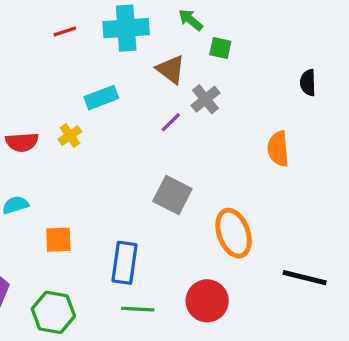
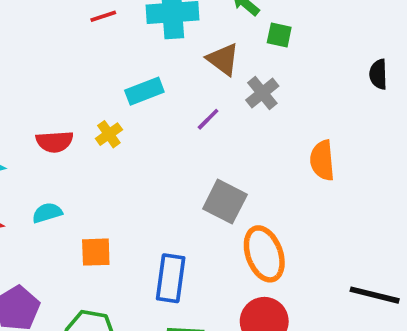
purple line: (171, 122) -> (208, 119), moved
orange semicircle: (278, 149) -> (322, 160), moved
orange ellipse: (234, 233) -> (264, 254), moved

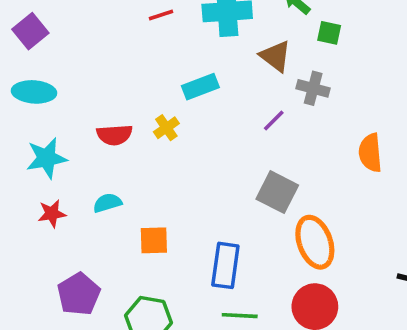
gray cross: (262, 93) -> (313, 88), turned -36
purple line: (208, 119) -> (274, 121), moved

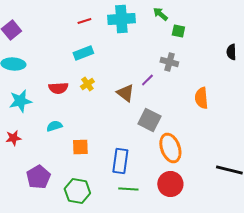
brown triangle: (276, 56) -> (125, 93), moved
cyan rectangle: (200, 87) -> (83, 53), moved
red star: (52, 214) -> (13, 138), moved

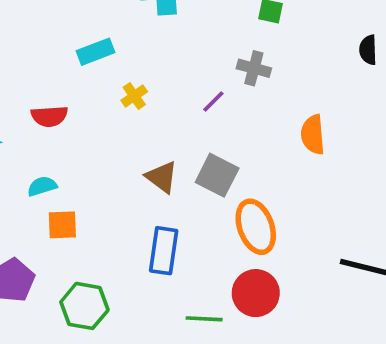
yellow cross: (87, 84) -> (134, 96), moved
brown triangle: (125, 93) -> (162, 177), moved
orange square: (80, 147) -> (62, 225), moved
green line: (128, 189) -> (204, 319), moved

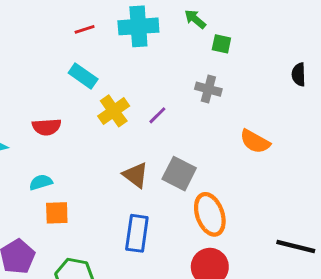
cyan rectangle: (95, 52) -> (83, 76), turned 56
yellow cross: (134, 96) -> (114, 111), size x1.5
purple line: (213, 101) -> (157, 115), moved
orange semicircle: (313, 135) -> (255, 142), turned -56

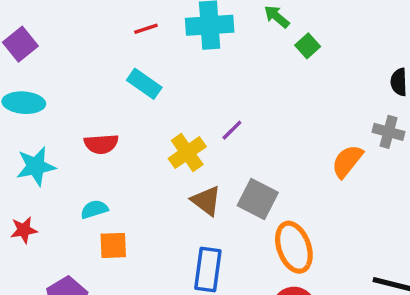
green square: (221, 44) -> (308, 46), turned 36
gray cross: (208, 89) -> (389, 132), moved
yellow cross: (114, 111) -> (187, 153), moved
orange semicircle: (255, 142) -> (347, 161), turned 100

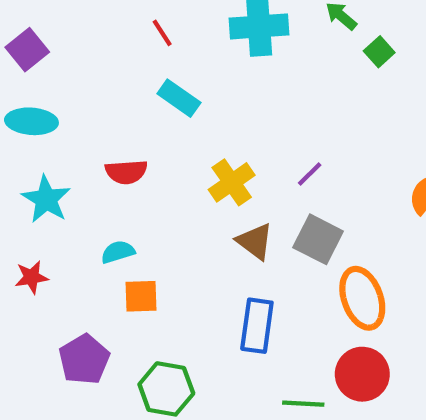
red line: (146, 29) -> (162, 33), moved, turned 75
purple line: (232, 130) -> (310, 174), moved
cyan star: (36, 166) -> (46, 199), turned -30

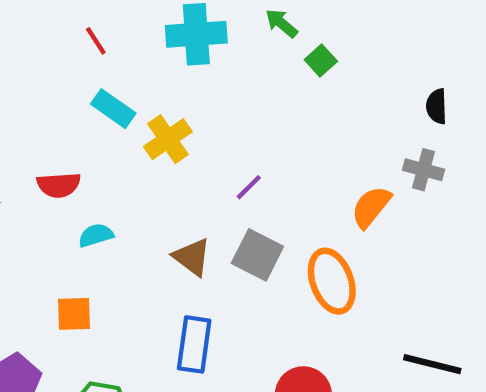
yellow cross: (232, 182) -> (168, 139), moved
cyan semicircle: (118, 252) -> (96, 235), moved
orange ellipse: (362, 298) -> (332, 281), moved

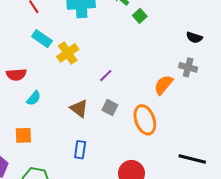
black semicircle: (437, 106) -> (194, 38), turned -70
cyan semicircle: (96, 235) -> (34, 98), turned 147
gray square: (257, 255) -> (110, 107), size x0.7
blue rectangle: (194, 344) -> (80, 150), size x0.7

